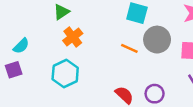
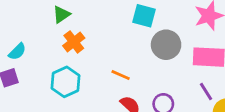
orange line: (129, 48) -> (121, 75), moved

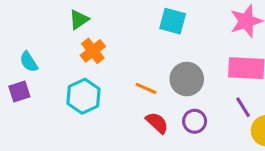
gray circle: (166, 45) -> (187, 79), moved
cyan semicircle: (17, 52) -> (29, 62), turned 102

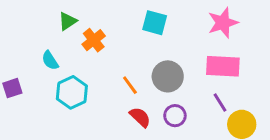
orange cross: (93, 51) -> (94, 40), moved
cyan semicircle: (29, 62) -> (50, 60), moved
orange line: (146, 88) -> (130, 85), turned 30

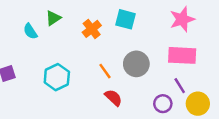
orange cross: (94, 40) -> (92, 29), moved
cyan semicircle: (50, 60) -> (30, 31), moved
purple circle: (175, 116) -> (163, 104), moved

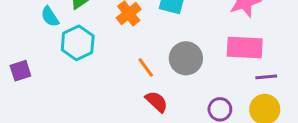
cyan hexagon: (57, 77) -> (78, 43), moved
purple line: (180, 86) -> (266, 77), moved, turned -63

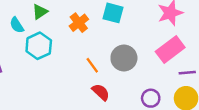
pink rectangle: (245, 47) -> (170, 49), turned -40

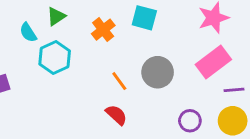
red semicircle: (101, 92) -> (116, 115), moved

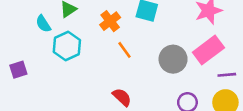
gray circle: (158, 72) -> (173, 59), moved
orange line: (119, 81) -> (125, 50), moved

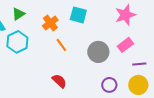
pink rectangle: (208, 50) -> (125, 45), size x0.7

